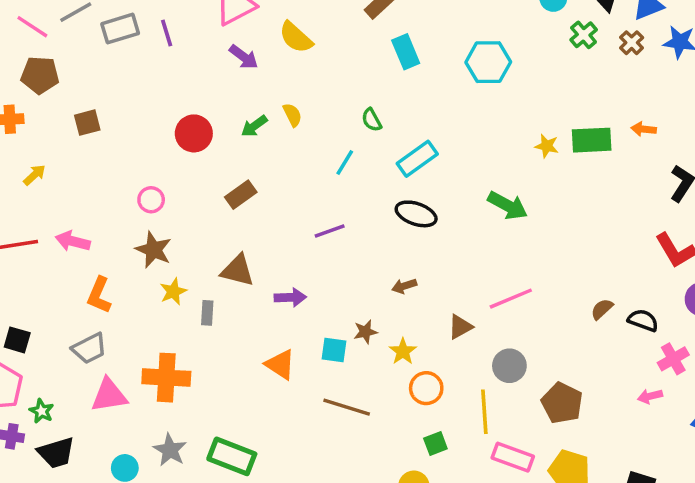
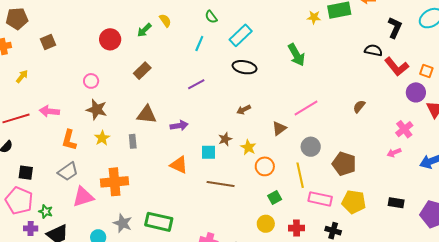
green arrow: (508, 205) -> (296, 55), turned 40
yellow star: (173, 292) -> (102, 138), moved
black semicircle: (643, 320) -> (373, 50), moved

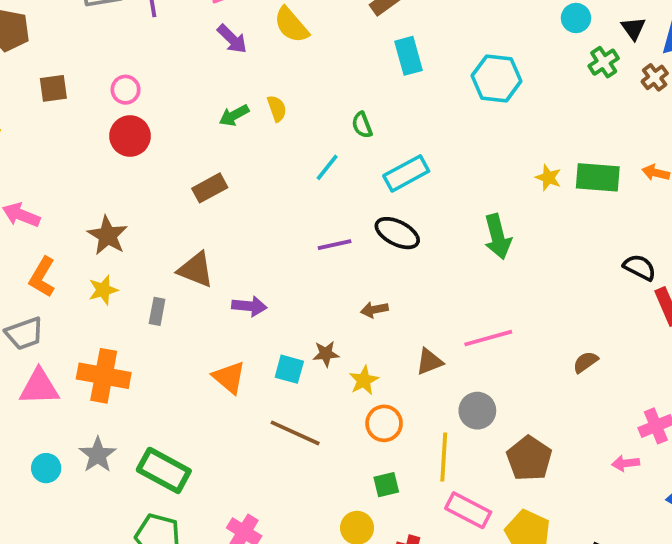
red circle: (110, 39) -> (130, 136), moved
pink circle: (91, 81) -> (126, 90), moved
purple line: (196, 84) -> (335, 245), moved

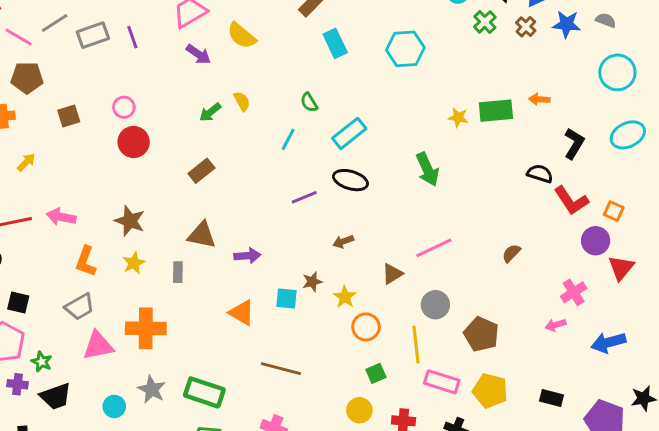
brown line: (295, 433) -> (281, 369), moved

